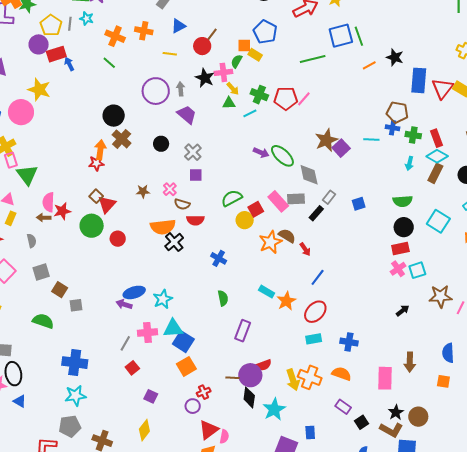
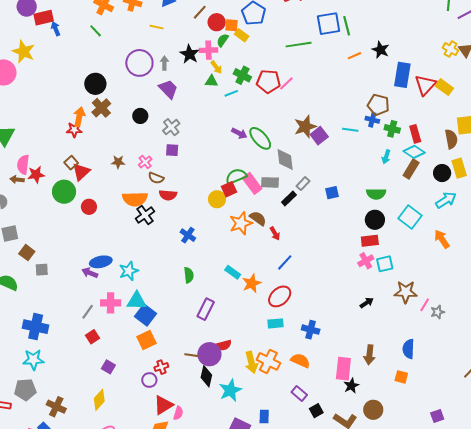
red circle: (202, 46) -> (217, 22), moved
green semicircle: (232, 198) -> (236, 176), moved
black star: (396, 412) -> (351, 386), moved

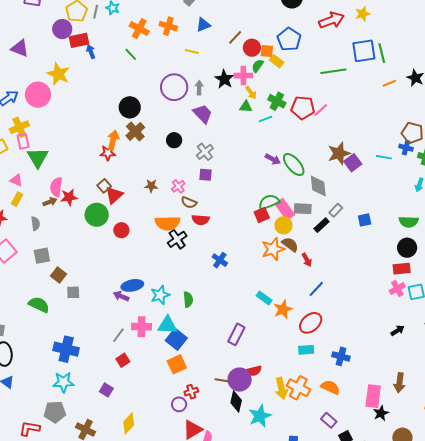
brown arrow: (17, 180) -> (50, 202), turned 152
yellow circle: (217, 199) -> (283, 225), moved
green semicircle: (189, 275) -> (188, 300), moved
purple square: (108, 367) -> (106, 390), moved

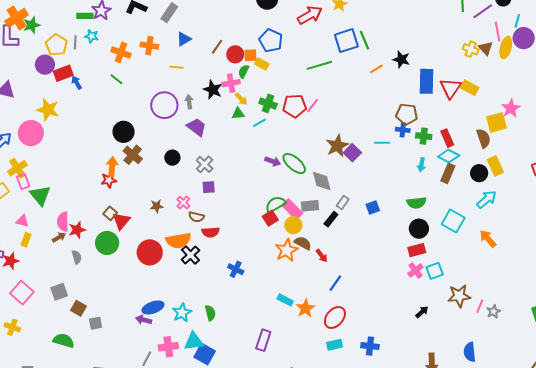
gray semicircle: (35, 224) -> (77, 257), moved
red circle: (121, 230) -> (150, 252), moved, size x1.6

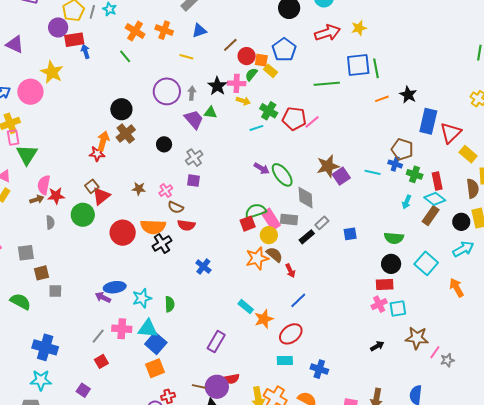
yellow rectangle: (470, 88) -> (468, 154), moved
yellow arrow: (241, 99) -> (243, 101), turned -40
green triangle: (238, 114) -> (210, 113), moved
brown square: (78, 308) -> (42, 273), turned 35

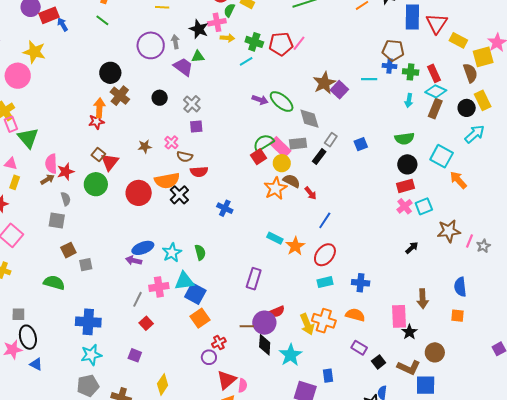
gray square: (26, 253) -> (57, 220), moved, turned 30
orange arrow: (457, 288) -> (458, 180), moved

